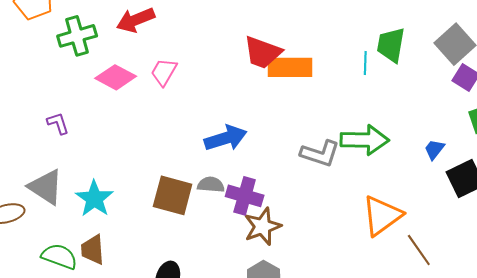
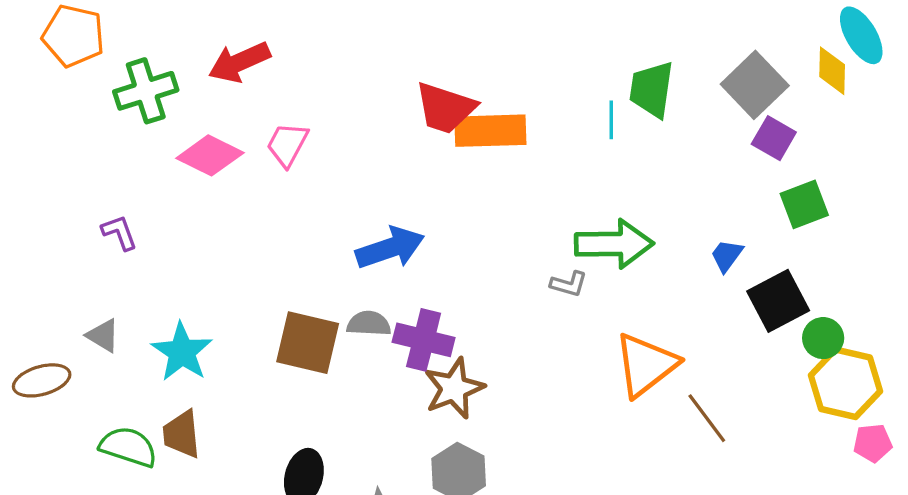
gray L-shape: (320, 153) -> (569, 284), moved, size x0.6
gray triangle: (46, 187) -> (103, 336), size x0.6

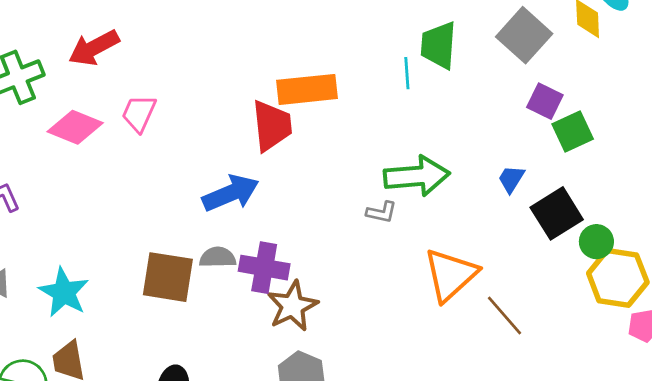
red trapezoid: (445, 108) -> (272, 126), moved, turned -110
purple square: (774, 138) -> (545, 101), moved

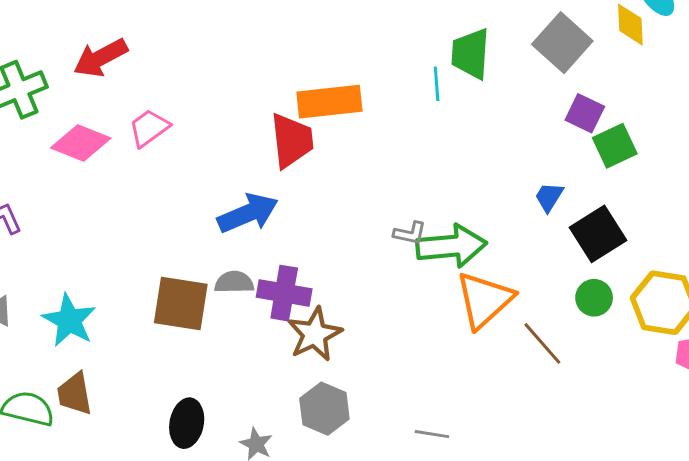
pink trapezoid: (139, 113) -> (149, 128), turned 30
green arrow: (417, 176) -> (451, 246), moved
green circle: (596, 242) -> (594, 298), moved

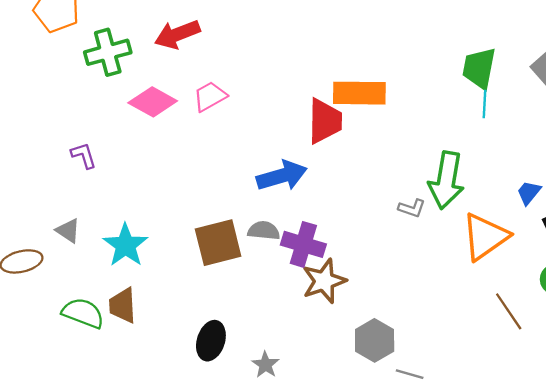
cyan line: (437, 84) -> (484, 104), moved
green arrow: (451, 246) -> (446, 180), moved, turned 98
orange triangle: (484, 300) -> (485, 237), moved
brown square: (181, 304) -> (218, 243), turned -30
gray hexagon: (324, 409) -> (375, 340), moved

